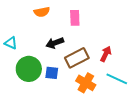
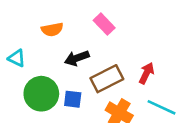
orange semicircle: (42, 12) -> (52, 29), moved
pink rectangle: (75, 18) -> (104, 24), turned -42

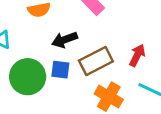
blue square: (73, 99) -> (60, 70), moved

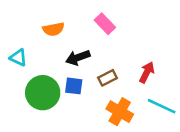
brown rectangle: (96, 61) -> (108, 78), size x0.6

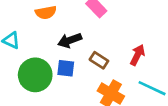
brown rectangle: (108, 78) -> (99, 60), turned 60

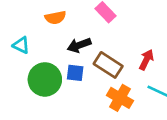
brown rectangle: (99, 60) -> (108, 65), size x1.5

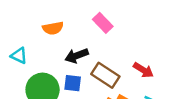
red arrow: (146, 60) -> (143, 70), turned 96

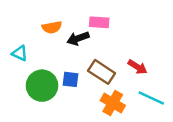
pink rectangle: (103, 23) -> (99, 22), turned -42
black arrow: (77, 56) -> (78, 38), moved

